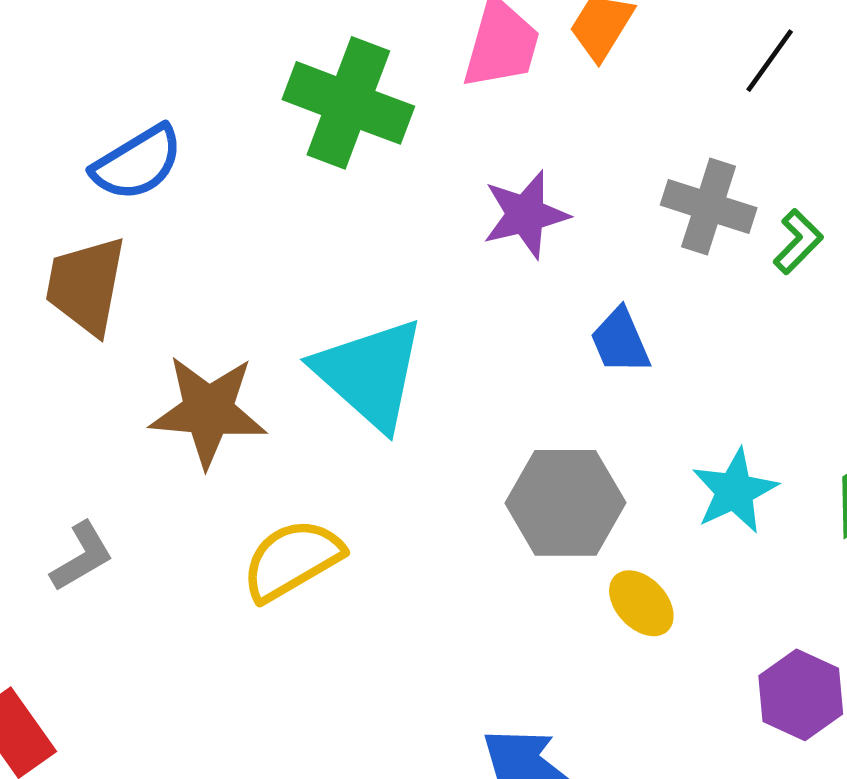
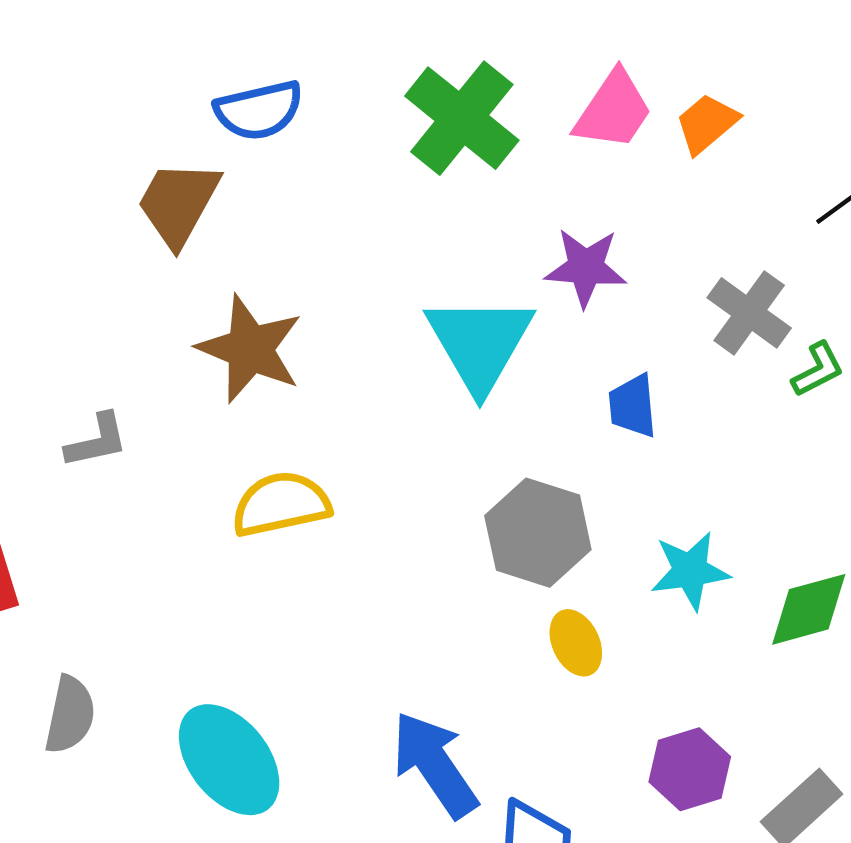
cyan triangle: (370, 374) -> (480, 343), moved

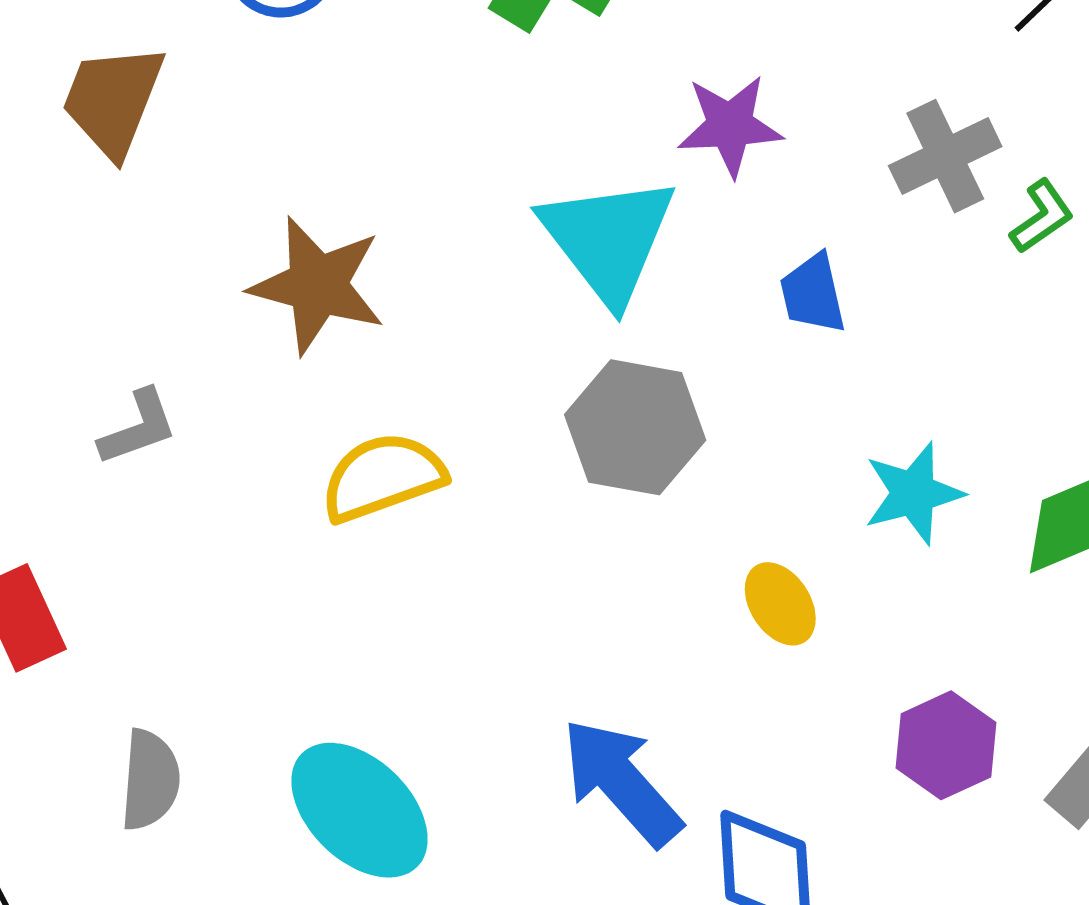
brown trapezoid: (178, 203) -> (113, 100), moved
gray cross: (749, 313) -> (945, 156), turned 36
gray hexagon: (538, 533) -> (635, 427), moved

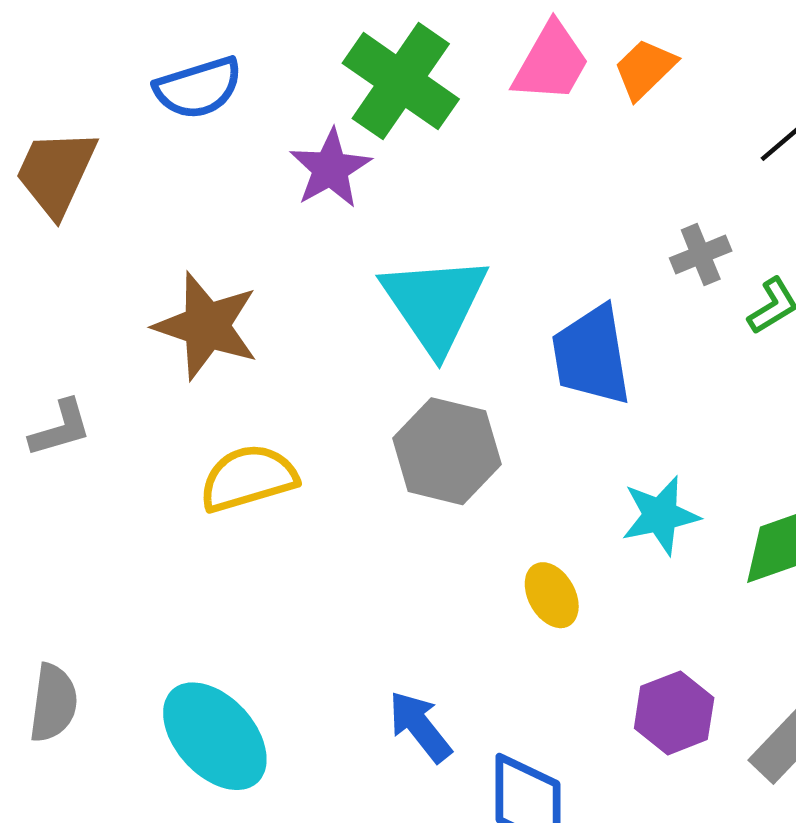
purple star: (730, 126) -> (330, 169), moved, turned -30
gray cross: (945, 156) -> (701, 254), size x0.7
blue trapezoid: (813, 294) -> (591, 355), size x1.6
blue arrow: (621, 782) -> (420, 726), size x0.7

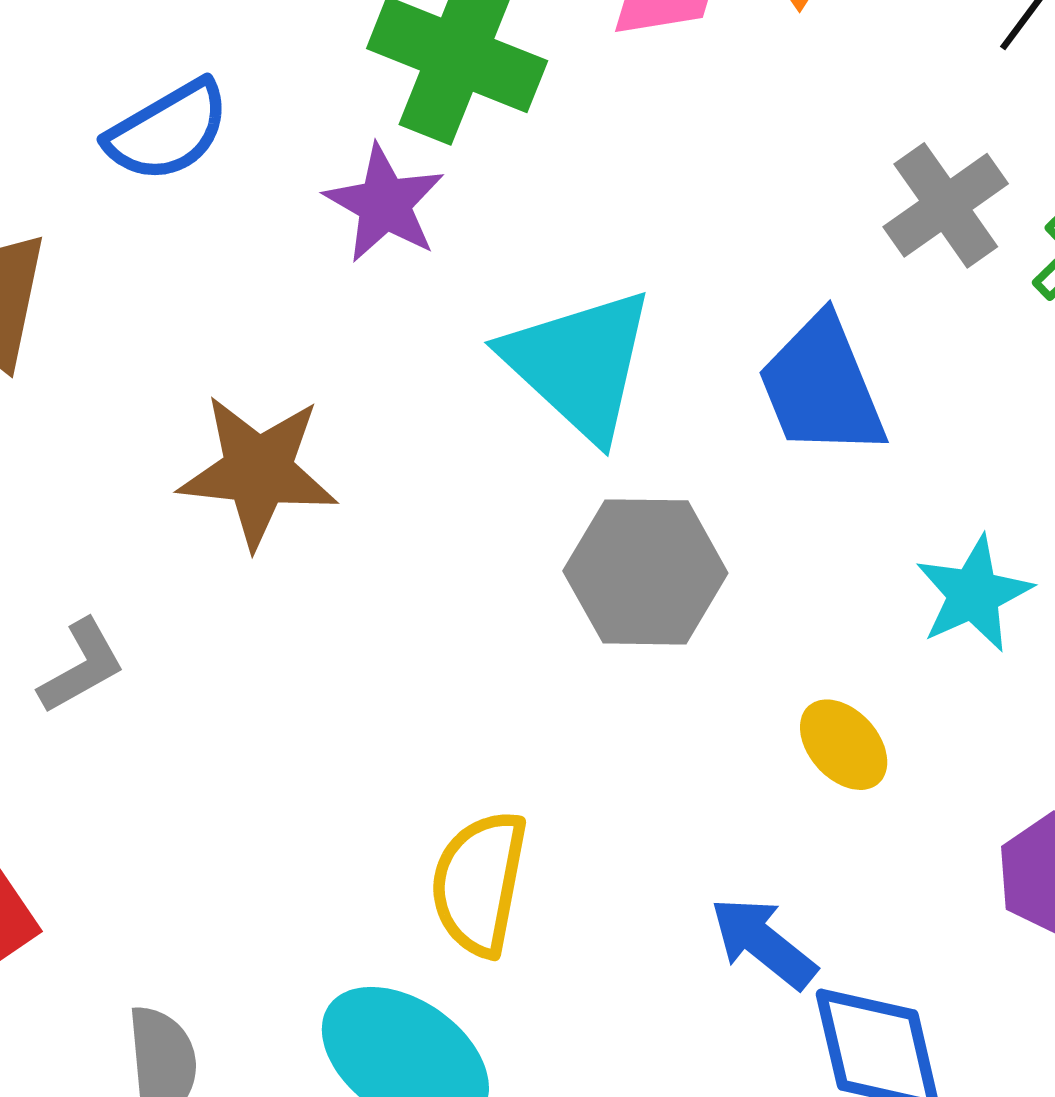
gray cross: (701, 254) -> (946, 205), size x1.4
yellow semicircle: (248, 478) -> (479, 883), moved, turned -50
blue arrow: (420, 726) -> (763, 943), moved

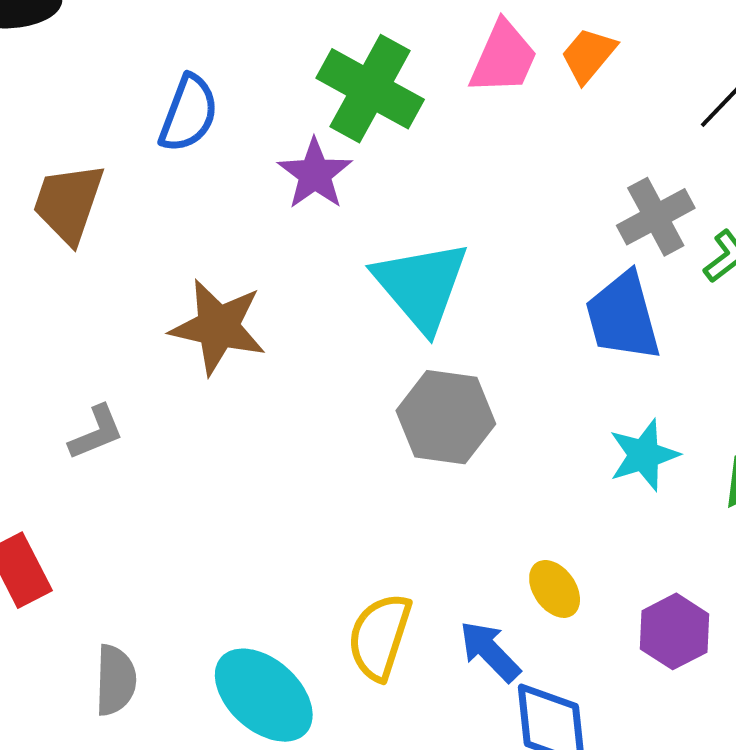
blue semicircle: (168, 131) -> (189, 114), turned -46
blue trapezoid: (822, 387) -> (623, 316), moved
yellow ellipse: (844, 745) -> (555, 589), moved
yellow semicircle: (479, 883) -> (380, 637), moved

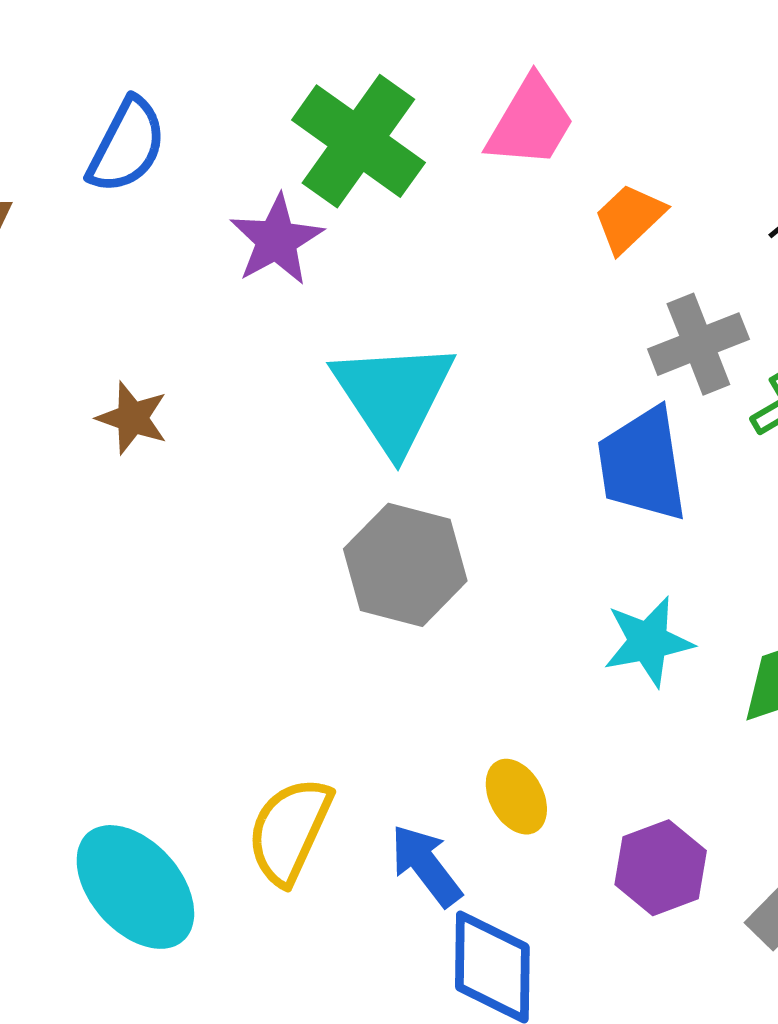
orange trapezoid: (588, 55) -> (629, 218), moved
brown star: (218, 327) -> (132, 418), size x0.6

